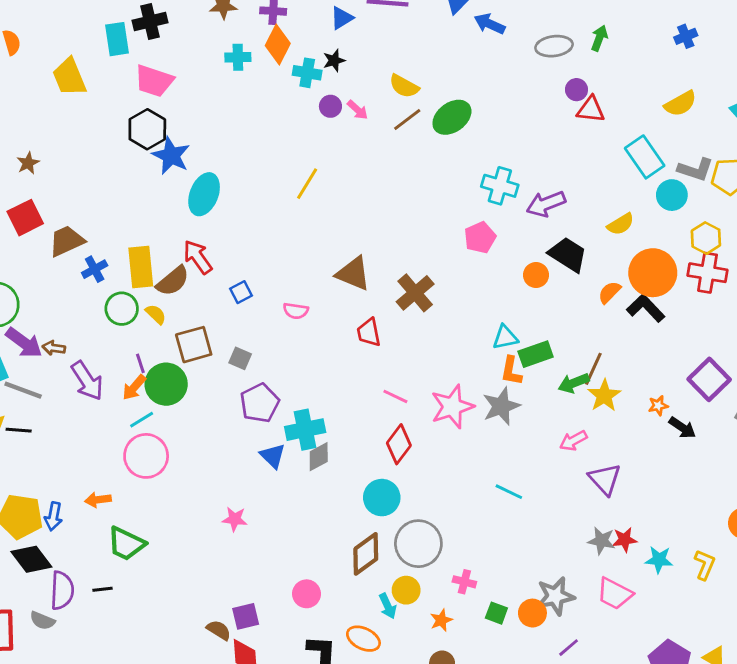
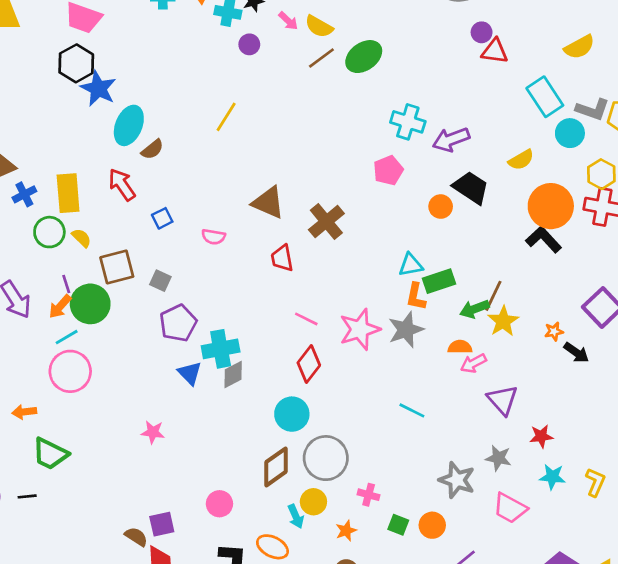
pink arrow: (358, 110) -> (288, 21), moved
brown semicircle: (173, 281) -> (152, 149), moved, size x0.7
orange semicircle: (609, 292) -> (460, 347), moved, turned 45
red star: (625, 540) -> (541, 436), moved
gray star: (555, 596) -> (457, 480), moved, turned 30

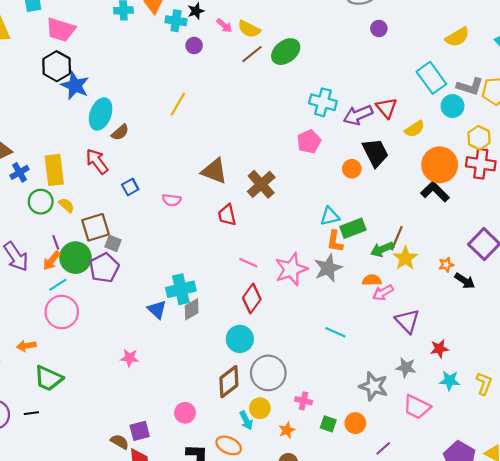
red triangle: (495, 51) -> (386, 108), moved, turned 45
black trapezoid: (471, 188) -> (375, 153), turned 32
gray square: (160, 281) -> (113, 243), moved
purple pentagon: (178, 323) -> (104, 268), moved

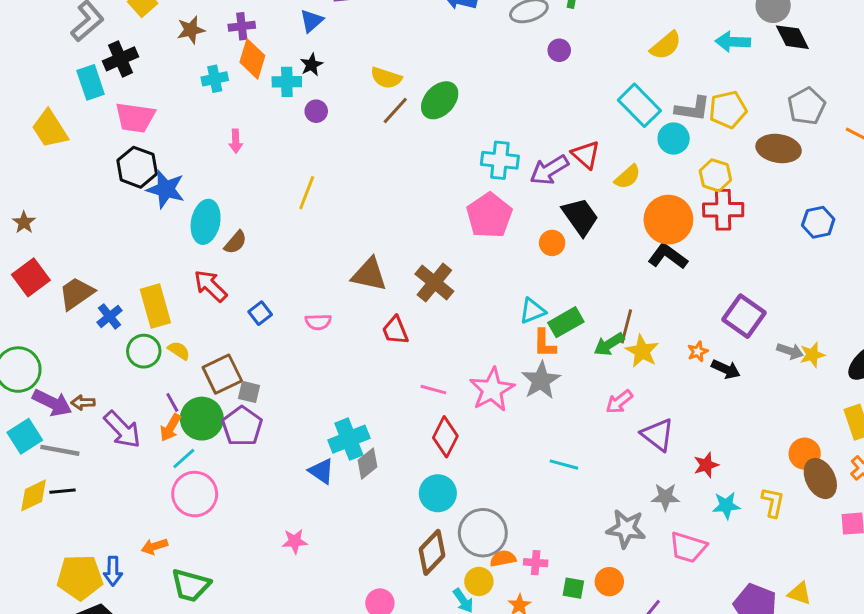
pink arrow: (224, 26) -> (236, 141), moved, turned 56
pink pentagon: (309, 142) -> (489, 216), size x1.4
orange semicircle: (372, 280) -> (503, 559), moved

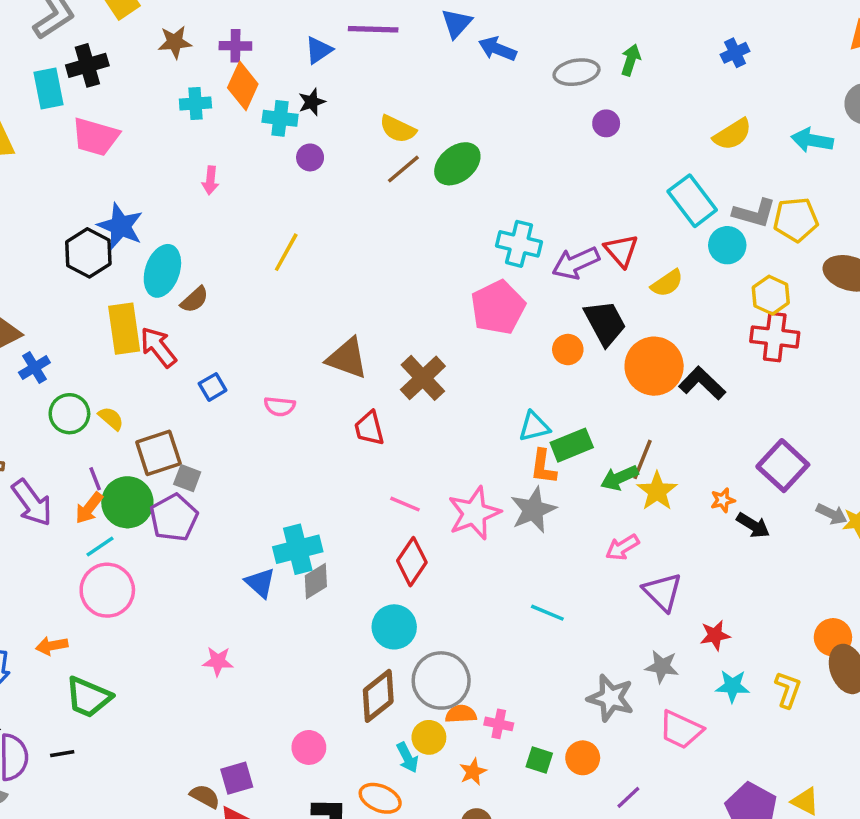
black hexagon: (137, 167) -> (88, 253), moved
orange circle: (668, 220) -> (654, 366), moved
yellow rectangle: (155, 306) -> (124, 329), moved

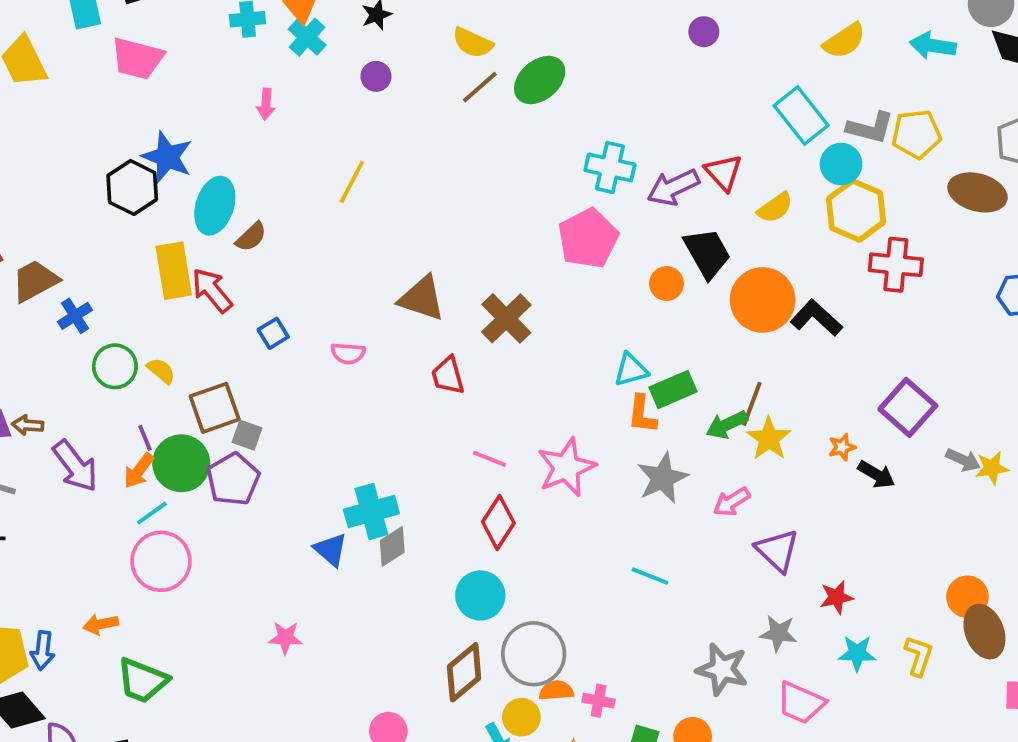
cyan cross: (280, 118) -> (307, 37), moved, turned 36
yellow hexagon: (771, 295) -> (856, 210), moved, size x1.4
gray star: (533, 510) -> (663, 478), moved

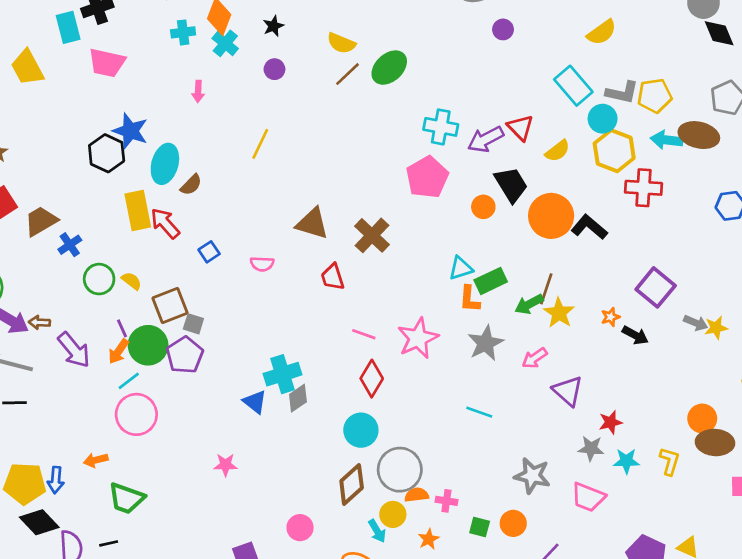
cyan arrow: (933, 46) -> (667, 140), moved
brown ellipse: (984, 632) -> (715, 442), turned -63
gray star: (778, 633) -> (591, 448), moved

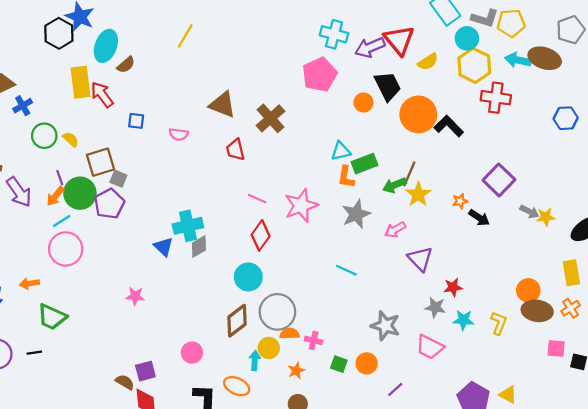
red triangle: (520, 128) -> (399, 40), size x1.4
blue square: (209, 252) -> (136, 121), turned 35
cyan arrow: (377, 531) -> (255, 361), turned -150

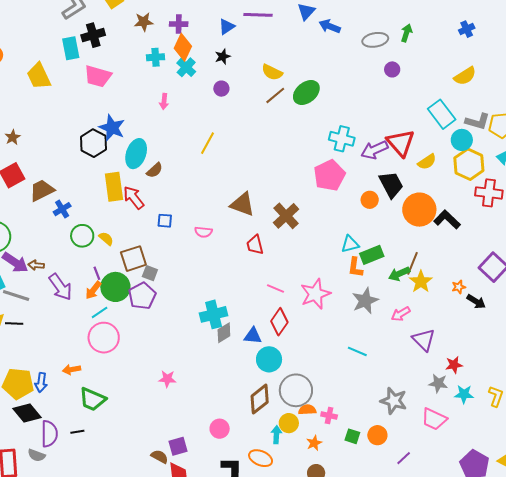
blue triangle: (163, 247) -> (253, 336), moved, turned -36

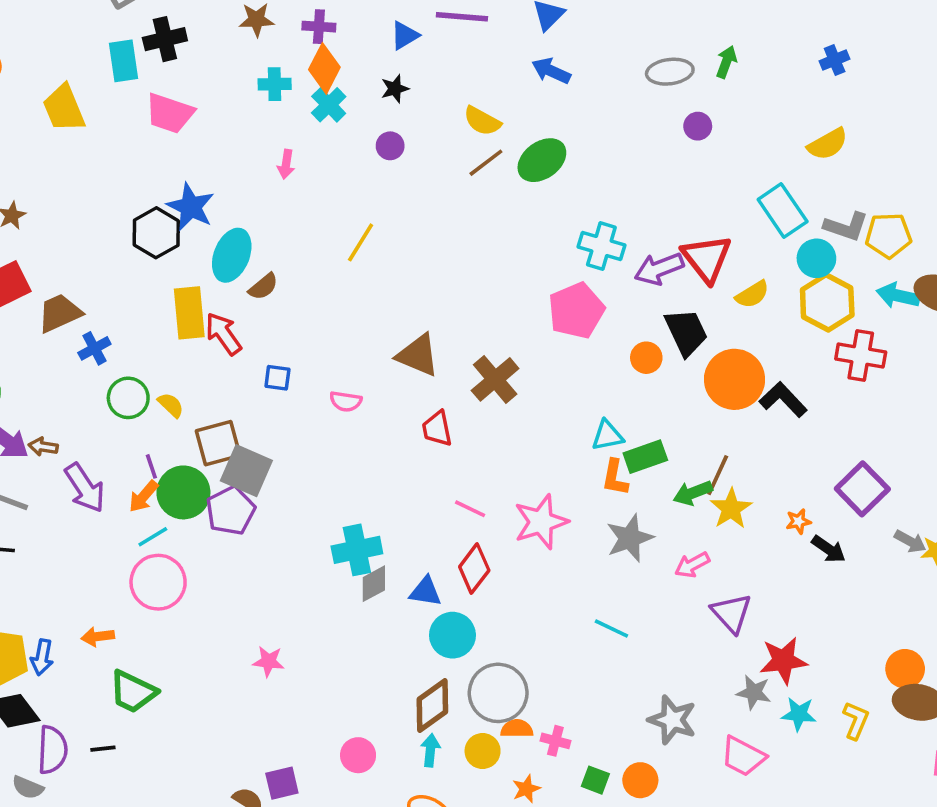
blue arrow: (330, 26) -> (551, 71), moved
gray square: (150, 273) -> (246, 471), size x1.8
red star: (454, 365) -> (783, 661), size x1.5
cyan arrow: (276, 435) -> (430, 750), moved

